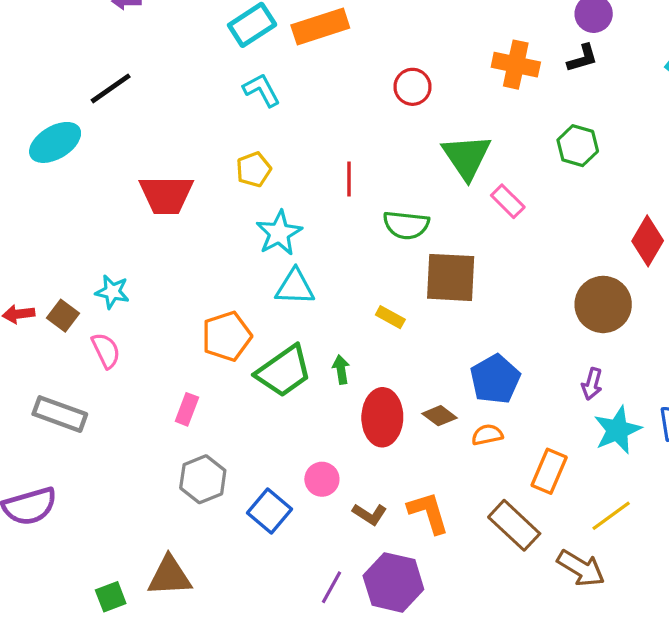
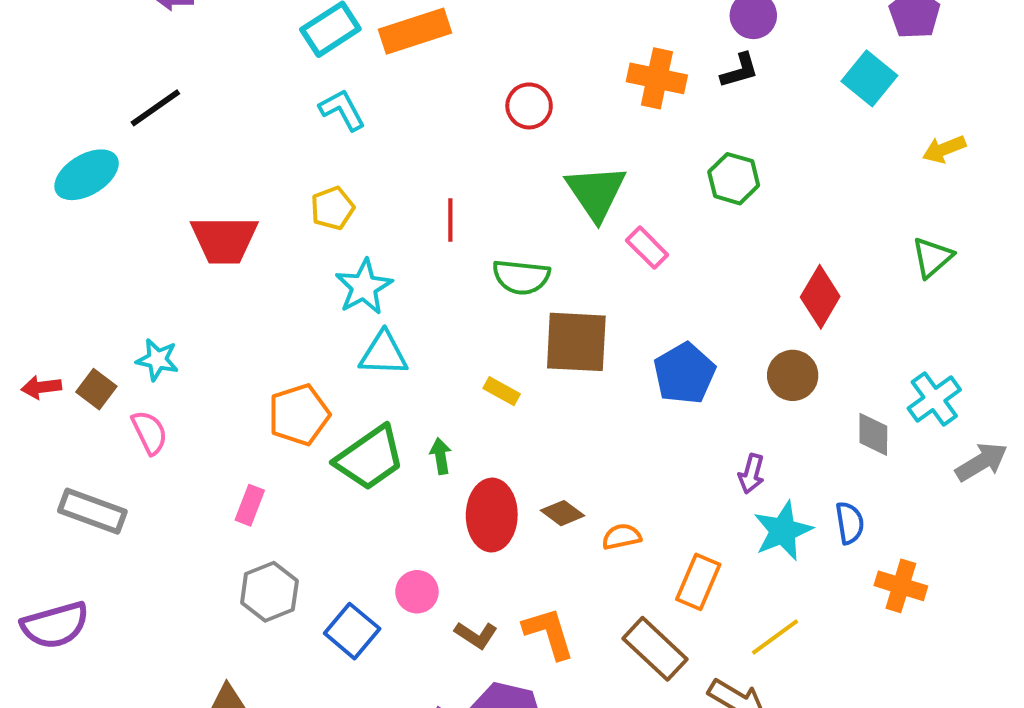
brown circle: (603, 304) -> (793, 375), moved, size x0.7
blue pentagon: (495, 379) -> (684, 373), moved

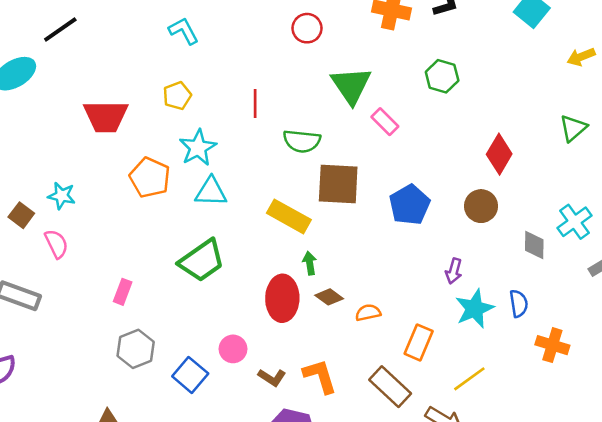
yellow rectangle: (502, 391) -> (289, 216), size x1.8
orange pentagon: (299, 415) -> (150, 178), moved, turned -30
green arrow: (441, 456) -> (310, 263), moved

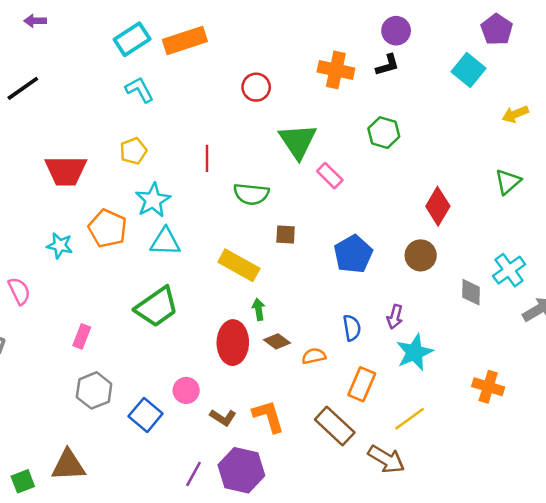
brown square: (338, 184) -> (286, 235), size x0.5
cyan star: (62, 196) -> (60, 246), moved
blue semicircle: (519, 303) -> (352, 328), moved

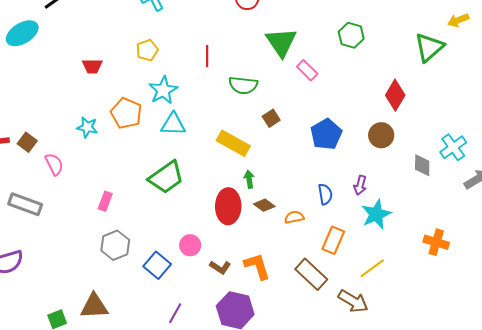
red trapezoid: (66, 171) -> (92, 66), size x0.6
green triangle: (508, 182) -> (429, 47), moved, size x1.4
brown square: (286, 235) -> (271, 118), turned -36
purple line: (193, 474) -> (175, 313), moved

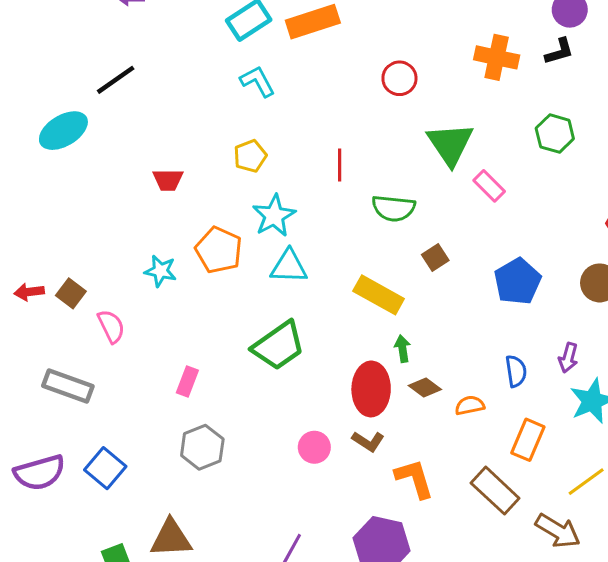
blue square: (157, 265) -> (105, 468), moved
brown L-shape: (220, 267) -> (368, 441), moved

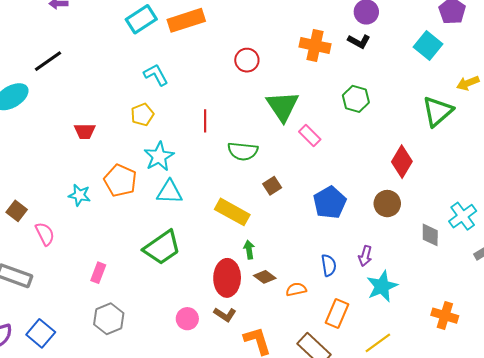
black L-shape: (559, 51) -> (359, 41), turned 45
cyan L-shape: (258, 81) -> (156, 75), moved

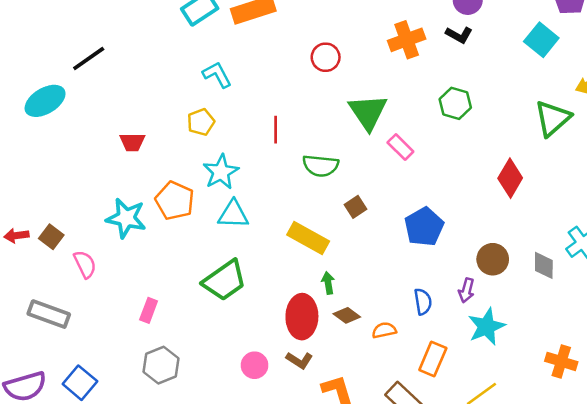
orange cross: (315, 45) -> (407, 40), turned -32
cyan star: (79, 195) -> (126, 218), size x1.5
brown circle: (387, 204) -> (493, 259), moved

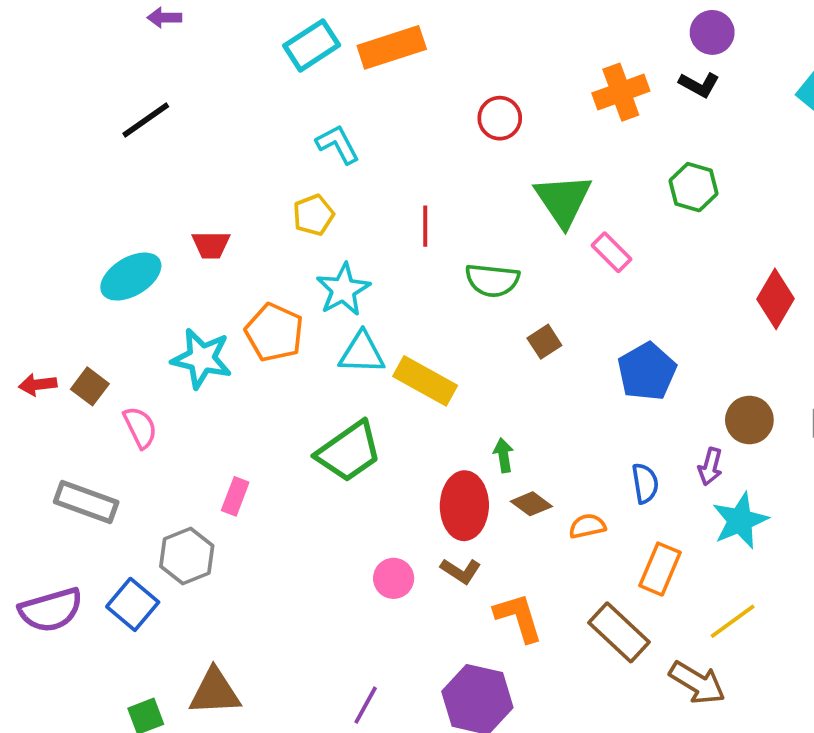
cyan ellipse: (45, 101) -> (131, 277), moved
yellow rectangle: (308, 238) -> (425, 381), moved
gray hexagon: (161, 365) -> (187, 556), moved

